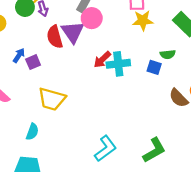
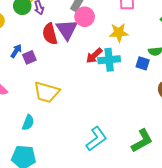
yellow star: (143, 21) -> (119, 33), moved

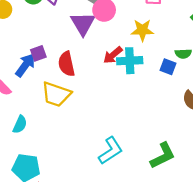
red semicircle: (50, 34) -> (66, 64), moved
blue arrow: (16, 51) -> (25, 65), moved, size x1.5
cyan semicircle: (28, 123) -> (20, 124), moved

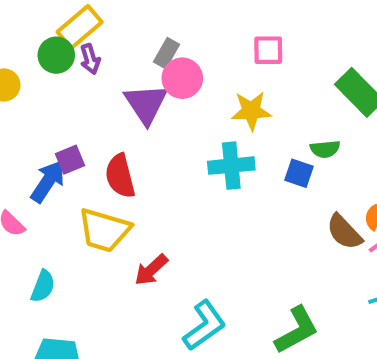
red arrow: (113, 55) -> (151, 270), moved

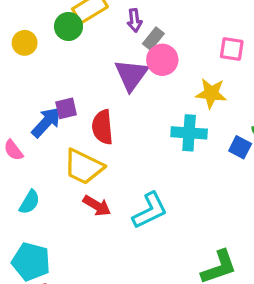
purple arrow: (90, 59) -> (135, 20), moved
red arrow: (151, 270) -> (97, 206), moved, turned -116
cyan L-shape: (204, 325) -> (150, 210), moved

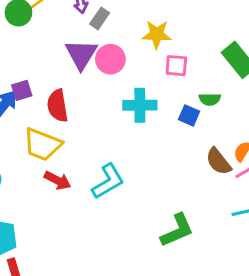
pink square: (232, 49) -> (176, 66), moved
pink circle: (162, 60) -> (110, 59), moved
yellow star: (211, 93) -> (157, 34), moved

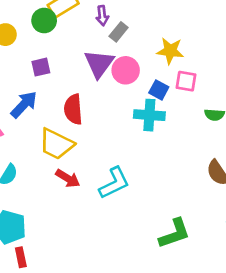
purple square: (22, 90) -> (41, 67), moved
blue square: (189, 115) -> (159, 90), moved

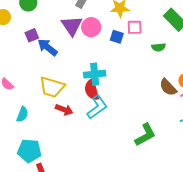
blue arrow: (24, 105) -> (48, 47), moved, turned -85
red semicircle: (73, 109) -> (92, 90), moved
cyan cross: (149, 115) -> (95, 74), moved

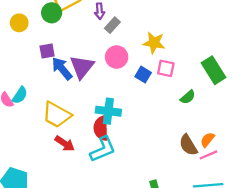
purple triangle: (72, 26) -> (82, 67), moved
green semicircle: (159, 47) -> (188, 97), turned -48
cyan semicircle: (22, 114) -> (20, 95), moved

